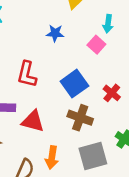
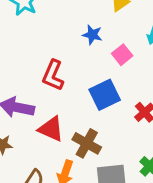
pink square: (96, 45) -> (122, 55), moved
brown cross: (80, 118) -> (87, 143), moved

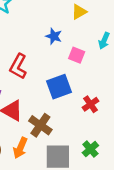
pink square: (122, 55) -> (77, 55), turned -35

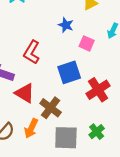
red cross: (91, 104) -> (98, 90), size x1.5

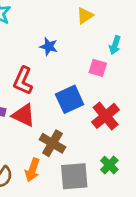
blue star: (66, 25) -> (49, 47), moved
pink square: (87, 43) -> (98, 68), moved
red triangle: (25, 93) -> (24, 115), moved

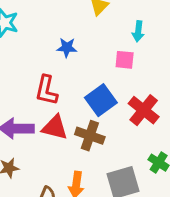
brown cross: (52, 143) -> (90, 136), moved

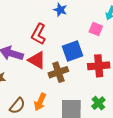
red cross: (144, 110) -> (99, 66), turned 30
brown cross: (90, 136) -> (58, 72), turned 36

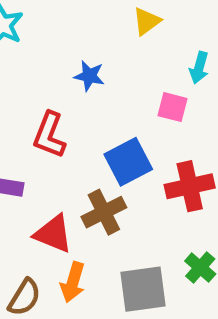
red triangle: (37, 60) -> (53, 234), moved

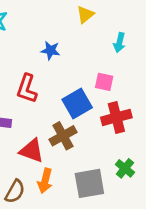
pink square: (173, 107) -> (104, 82), moved

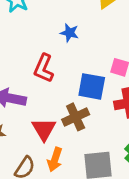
blue square: (77, 104) -> (92, 86), turned 36
red triangle: (32, 151) -> (44, 129), turned 35

